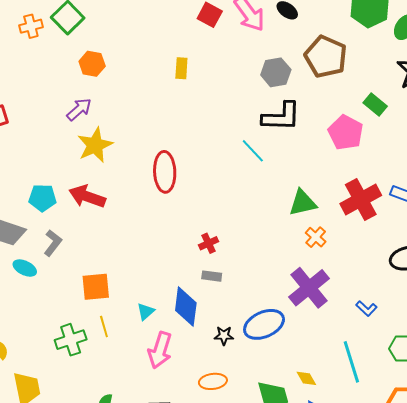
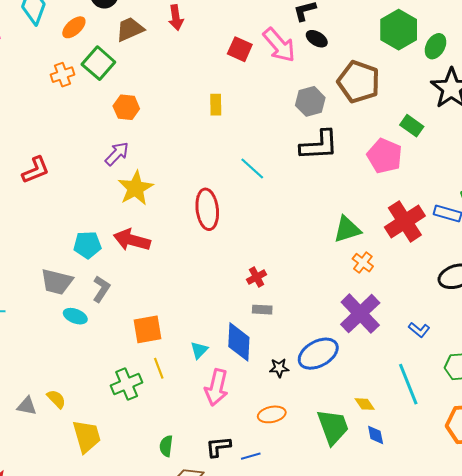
cyan line: (253, 151) -> (252, 168), moved

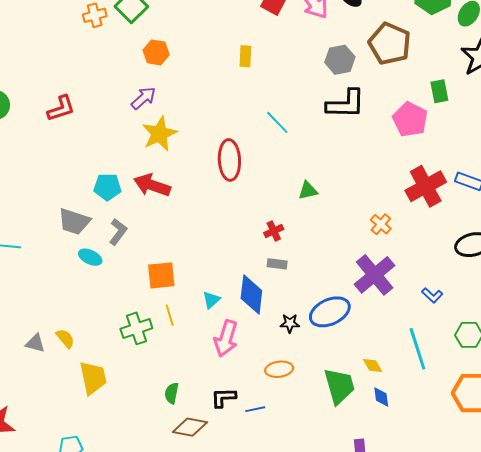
green rectangle: (412, 126) -> (439, 91), turned 40
green triangle: (347, 229) -> (308, 191), moved, size x0.7

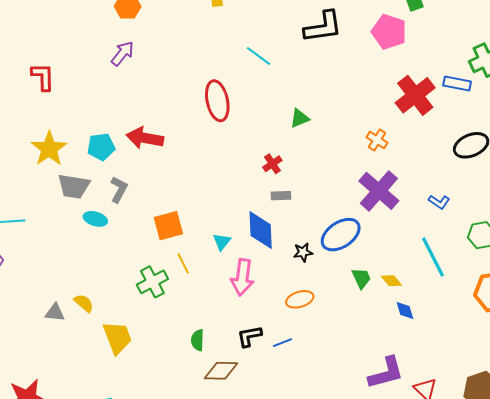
red L-shape: (61, 108) -> (43, 77), turned -64
yellow star: (159, 134) -> (49, 149), moved
green trapezoid: (339, 386) -> (361, 278), moved, size x0.6

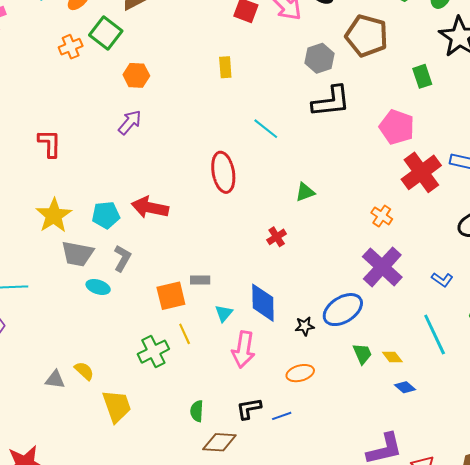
pink pentagon: (389, 32) -> (397, 127), moved
gray rectangle: (281, 196) -> (200, 280), moved
blue diamond: (405, 310) -> (405, 387), turned -35

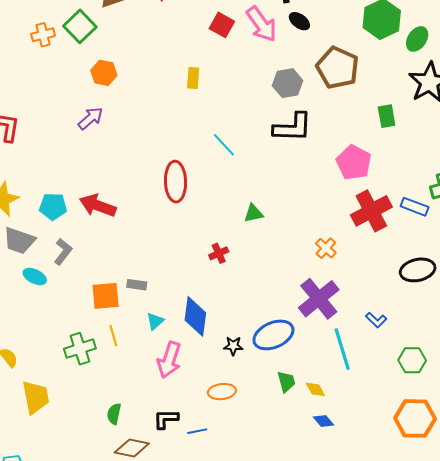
cyan line: (435, 334) -> (342, 349), moved

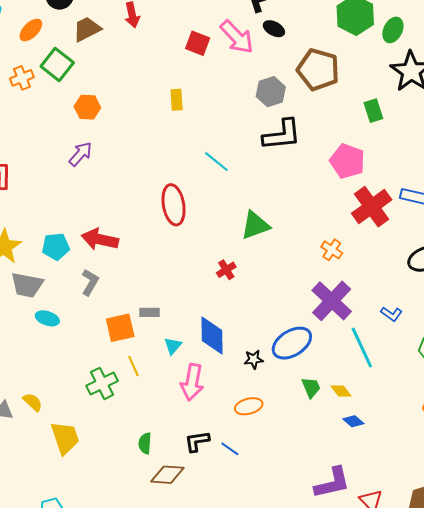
green triangle: (253, 213) -> (255, 225), size x1.5
gray L-shape: (63, 252) -> (90, 282), moved
blue line: (197, 431) -> (230, 449), turned 54

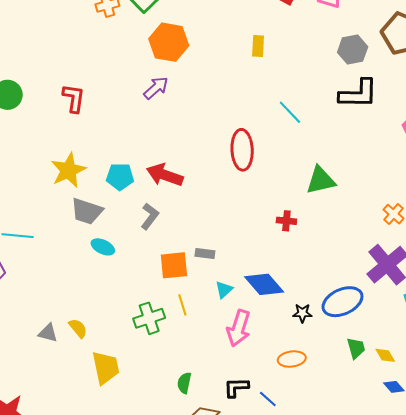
orange hexagon: (87, 107) -> (169, 42), size x1.5
red cross: (226, 270) -> (286, 221), turned 30
blue diamond: (212, 336) -> (264, 284), turned -48

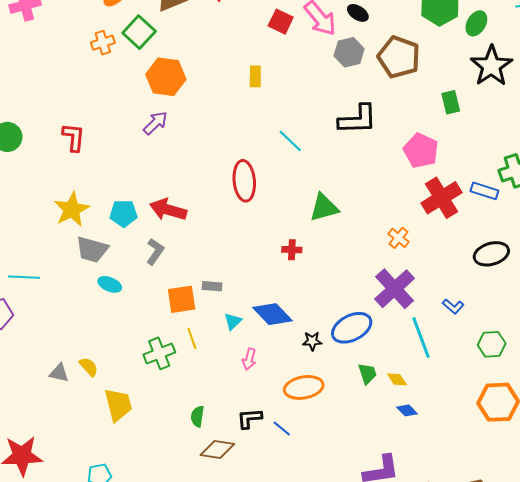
gray hexagon: (353, 50) -> (349, 52), moved
pink arrow: (239, 328) -> (249, 359), size x0.6
orange ellipse: (292, 359) -> (304, 387), size x1.4

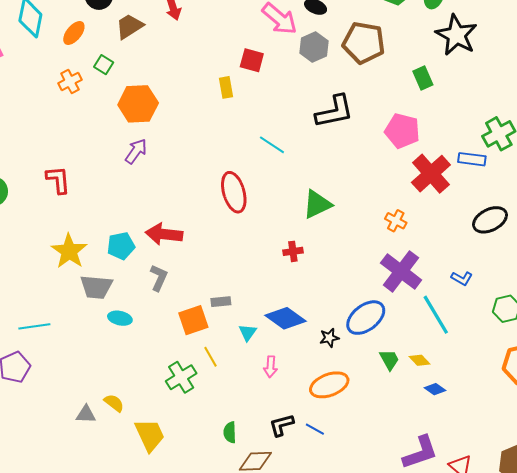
red square: (281, 22) -> (252, 60), moved
green square: (139, 32) -> (104, 65), size x0.6

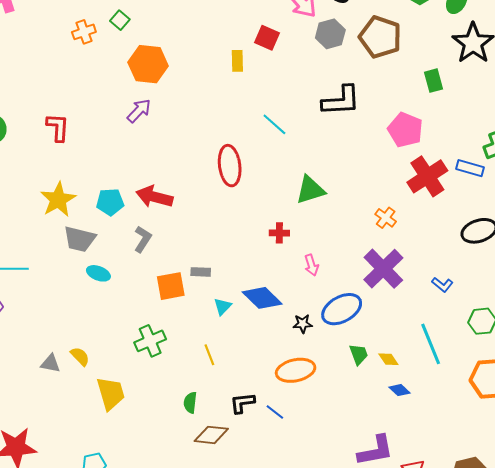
cyan line: (436, 315) -> (431, 344), moved
yellow line: (210, 357) -> (209, 355), moved
pink arrow: (271, 367) -> (311, 265), moved, turned -30

